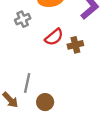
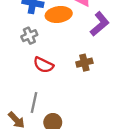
red semicircle: (54, 37) -> (43, 65), moved, turned 66

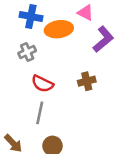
gray line: (34, 102) -> (40, 113), moved

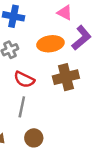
orange ellipse: (59, 29) -> (50, 44), moved
brown cross: (87, 81) -> (66, 77), size x1.5

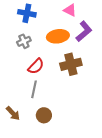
red semicircle: (24, 80) -> (36, 66), turned -72

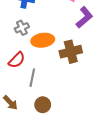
orange ellipse: (58, 36) -> (43, 40), moved
red semicircle: (36, 66) -> (17, 60), moved

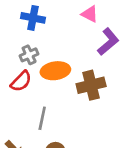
red semicircle: (17, 60) -> (21, 81), moved

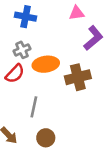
pink triangle: (90, 14) -> (77, 13), turned -35

